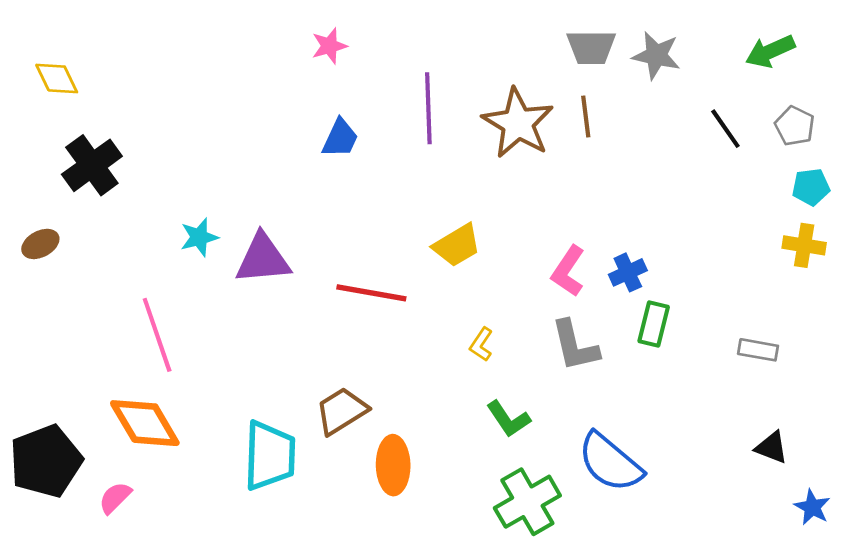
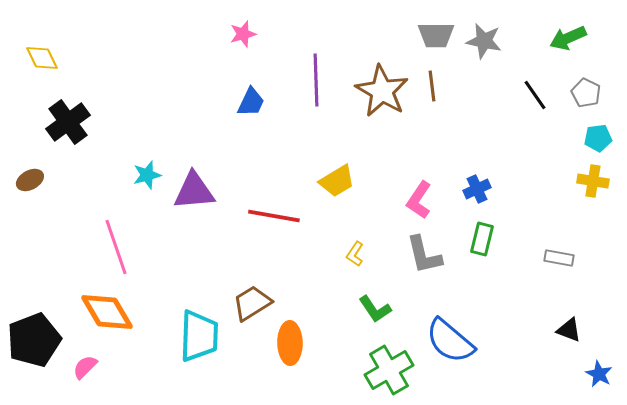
blue cross: (628, 272) -> (477, 189), moved

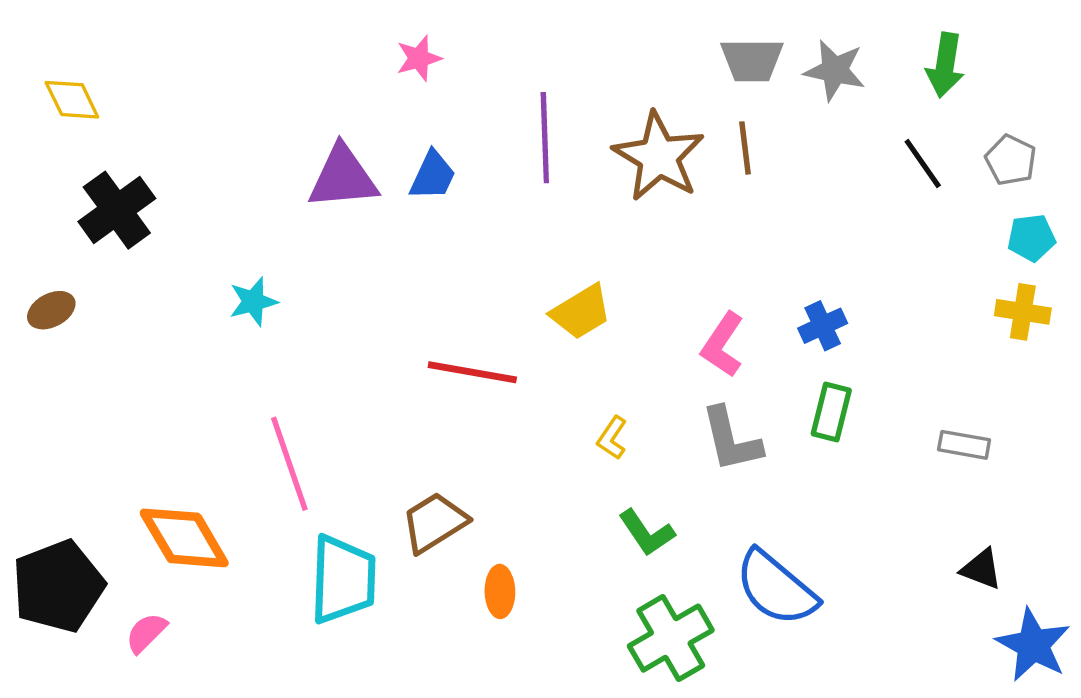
green arrow: (568, 38) -> (945, 65), moved, turned -57
purple triangle: (194, 191) -> (343, 177), moved
pink line: (116, 247) -> (289, 464), moved
orange ellipse: (290, 343) -> (500, 591), size x0.7
blue star: (599, 374) -> (1033, 645), size x1.6

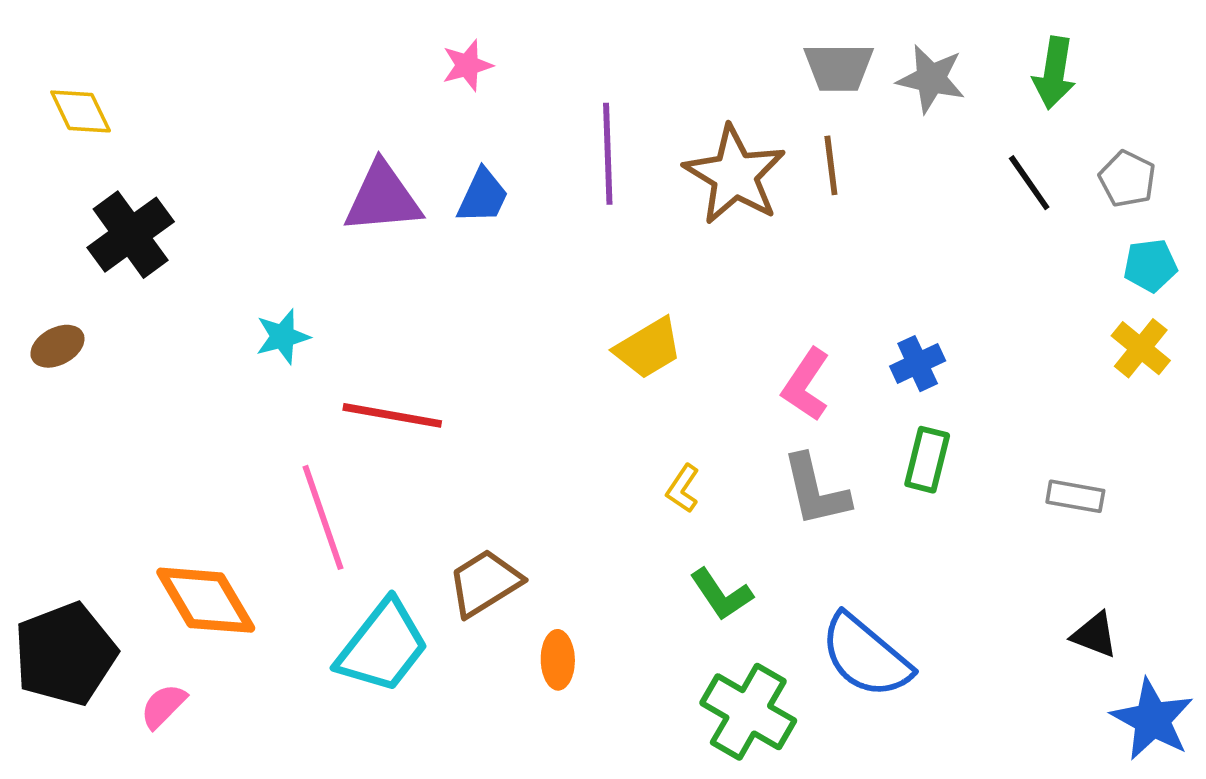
yellow cross: (1023, 312) -> (1141, 348), turned 30
red line: (472, 372) -> (392, 415), moved
cyan trapezoid: (343, 579) -> (383, 646), turned 36
green cross: (671, 638) -> (748, 712), turned -30

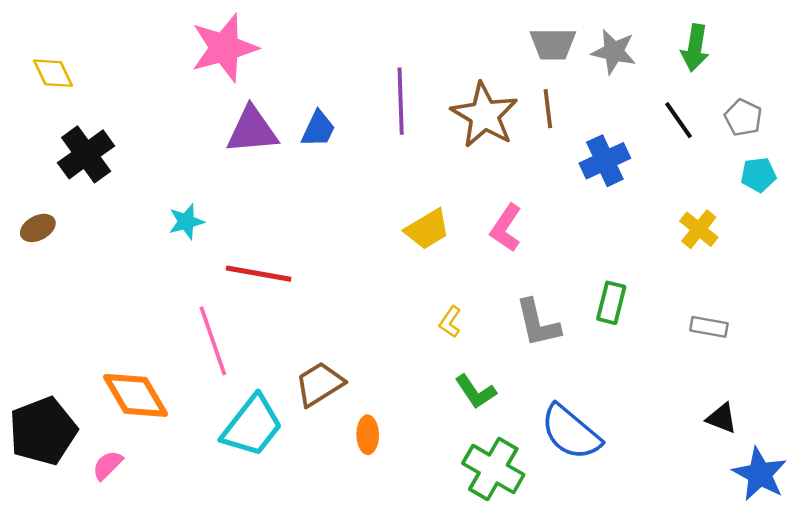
pink star: (467, 65) -> (224, 48), moved, size x2.0
yellow cross: (1141, 348) -> (699, 229), moved
blue cross: (918, 364) -> (605, 161), moved, size x1.4
pink L-shape: (806, 385) -> (506, 228), moved

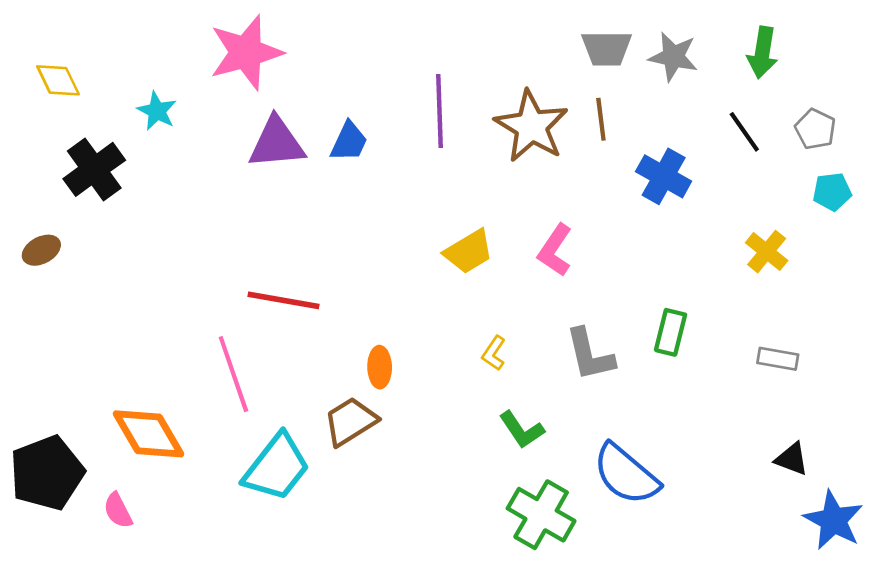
blue cross: (605, 161) -> (664, 176), turned -36
cyan star: (186, 222) -> (157, 111), moved, turned -30
orange ellipse: (368, 435) -> (380, 367), moved
pink semicircle: (108, 465) -> (118, 511), turned -72

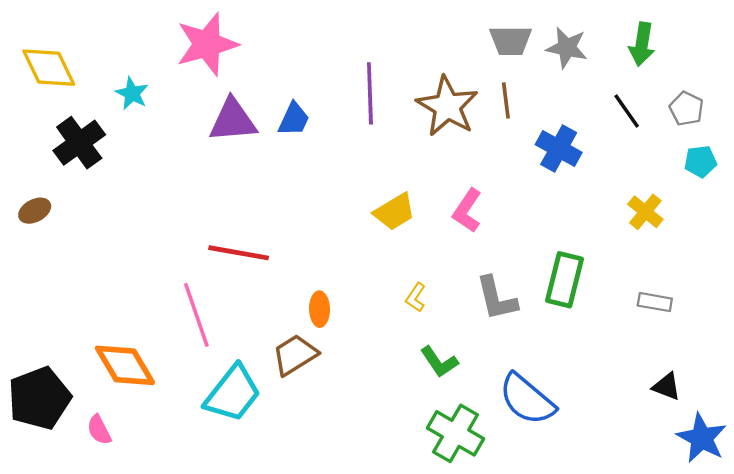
yellow diamond: (58, 80) -> (49, 68), size x1.4
green rectangle: (671, 332) -> (565, 280), size x1.4

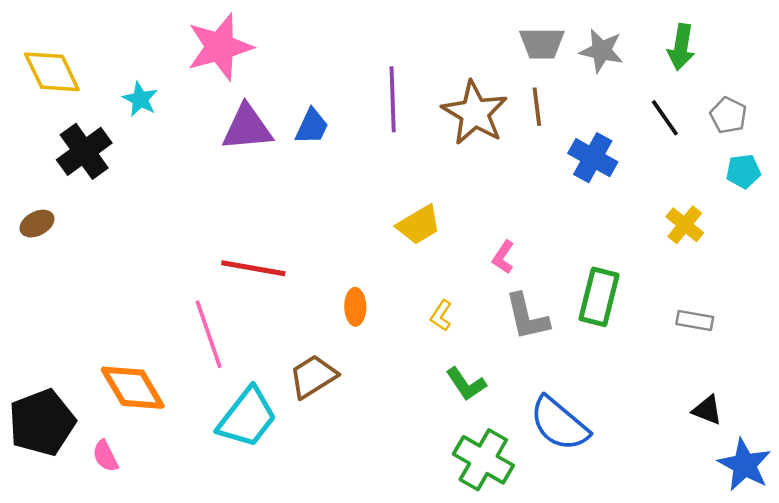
pink L-shape: (467, 211) -> (503, 257), moved, size x0.7
orange ellipse: (320, 309) -> (355, 307), moved

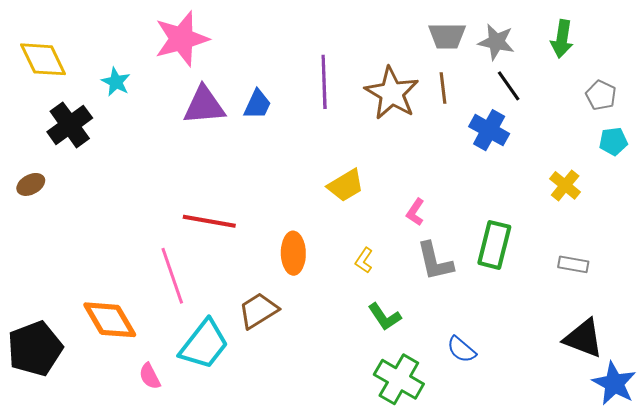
black line: (665, 118) -> (509, 86), moved
orange ellipse: (355, 307) -> (293, 253), size x1.4
black triangle: (707, 410) -> (584, 338), size x1.6
blue semicircle: (559, 424) -> (461, 350), size x0.6
pink semicircle: (105, 456) -> (150, 376), moved

